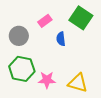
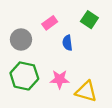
green square: (81, 18) -> (89, 20), size x0.7
pink star: (47, 80) -> (60, 79), moved

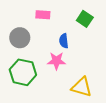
pink rectangle: (50, 23) -> (43, 15), moved, turned 40
pink star: (60, 79) -> (56, 61), moved

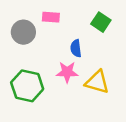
gray circle: (20, 38) -> (23, 32), moved
yellow triangle: (82, 87) -> (97, 82), moved

